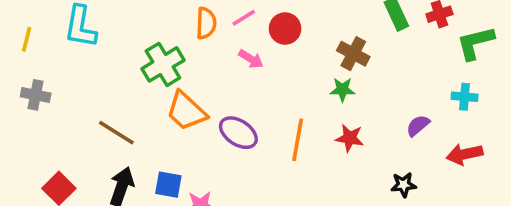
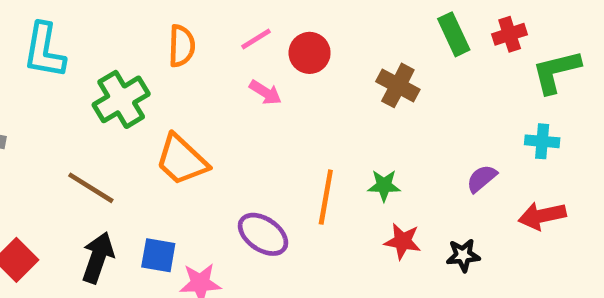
orange semicircle: (206, 23) -> (182, 46), moved
green cross: (163, 64) -> (121, 99), moved
green star: (342, 90) -> (384, 185), moved
purple ellipse: (238, 133) -> (263, 234), moved
red star: (350, 138) -> (403, 241), moved

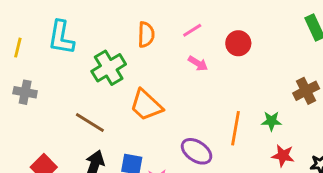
red circle: (310, 53) -> (238, 43), moved
brown cross: (398, 85) -> (306, 91), moved, turned 35

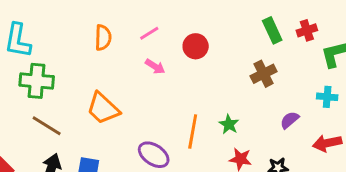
green cross: (109, 68) -> (37, 81), moved, turned 36
brown cross: (306, 91) -> (264, 74), moved
green star: (271, 121) -> (229, 124), turned 30

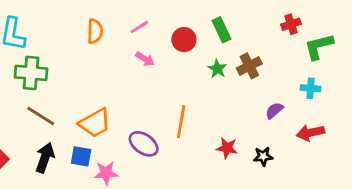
green rectangle: (272, 30) -> (221, 30), moved
orange trapezoid: (103, 108) -> (95, 123), moved, turned -72
green star: (229, 124) -> (217, 69), moved

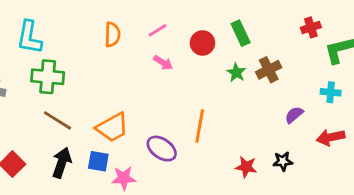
red star: (227, 148) -> (246, 167), moved

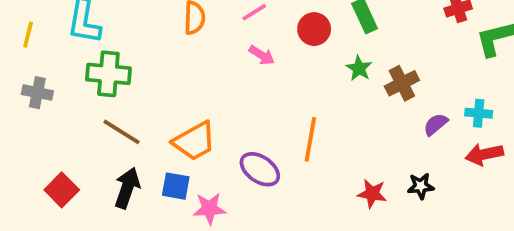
brown cross: (269, 70) -> (402, 83), moved
cyan cross: (331, 92) -> (479, 113), moved

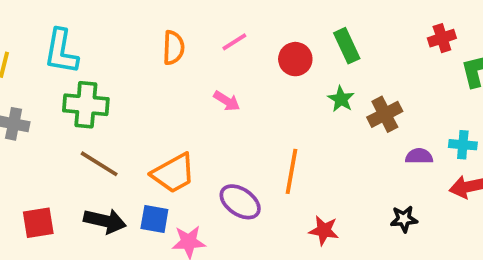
pink arrow: (262, 55) -> (227, 101), moved
purple semicircle: (436, 124) -> (419, 156), turned 40
black arrow: (127, 188) -> (105, 221), turned 84
red square: (62, 190) -> (38, 223), turned 36
red star: (372, 194) -> (324, 230), moved

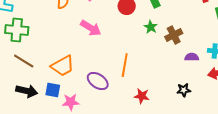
pink arrow: (227, 101) -> (91, 28), size x1.5

